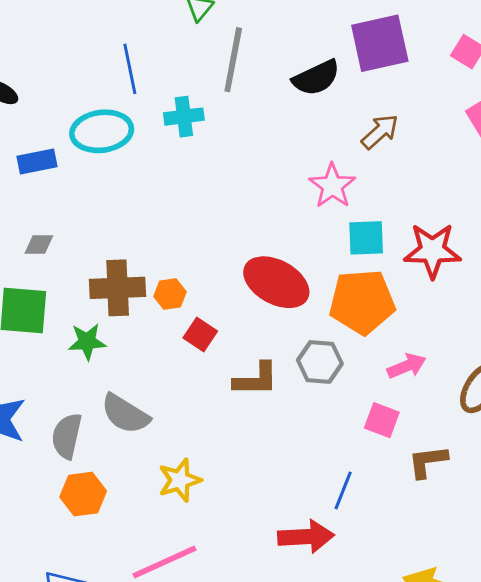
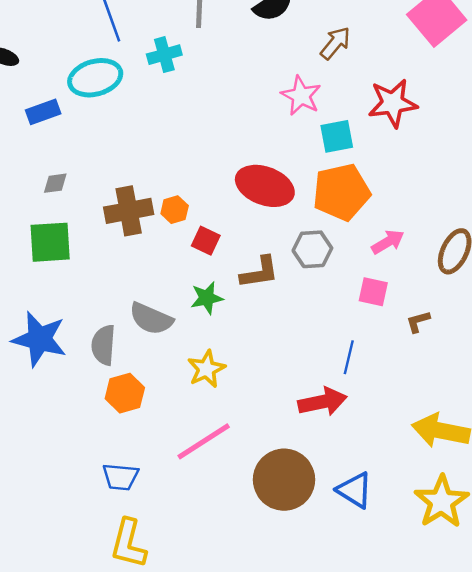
red star: (432, 251) -> (393, 103), moved
green star: (87, 342) -> (207, 298), moved
brown L-shape: (428, 462) -> (418, 322), size x0.7

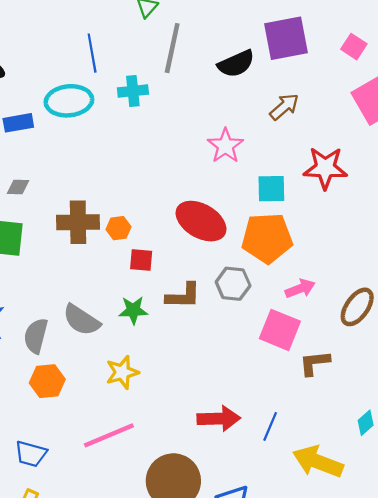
pink star: (301, 96) -> (225, 146), moved
red square: (206, 241) -> (141, 260), turned -30
pink square: (373, 292) -> (280, 330), size x1.5
brown L-shape: (418, 322) -> (315, 363), size x1.4
blue line: (349, 357) -> (270, 426), moved

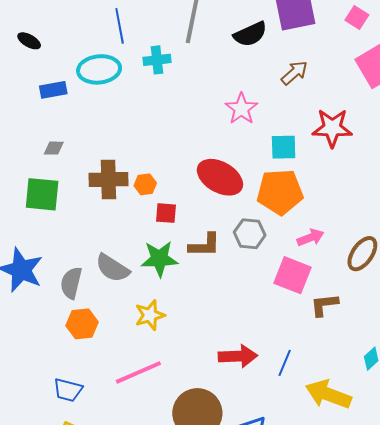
green star: (133, 310) -> (159, 259), size x1.4

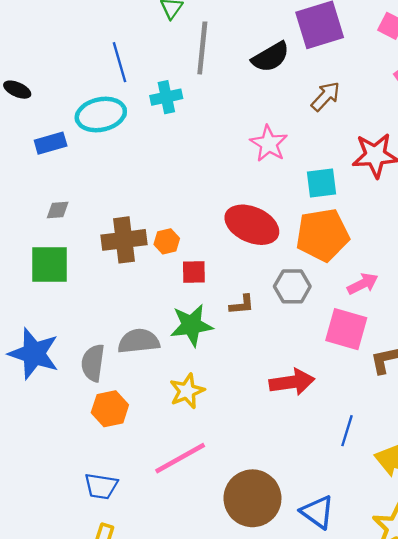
brown L-shape: (205, 245) -> (242, 305), size x0.7
gray semicircle: (113, 268) -> (139, 341), turned 147
red arrow: (238, 356) -> (292, 382), moved

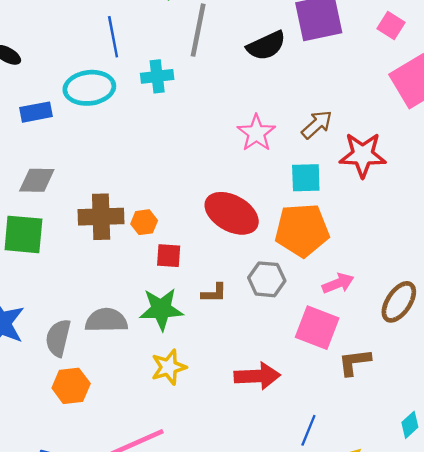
brown arrow: (326, 96) -> (317, 124), moved
gray diamond: (58, 210) -> (37, 180), size x1.5
yellow star: (187, 391) -> (169, 367), moved

